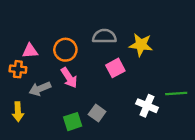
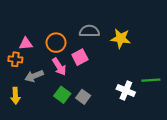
pink square: (115, 68) -> (80, 57), moved
green square: (73, 122) -> (62, 95), moved, turned -35

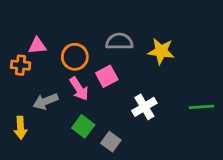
pink triangle: (26, 44) -> (37, 46), moved
orange cross: (15, 59) -> (21, 65), moved
white cross: (126, 91) -> (144, 107), moved, turned 36
gray square: (83, 97) -> (111, 142), moved

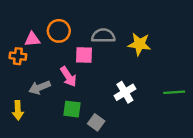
orange circle: (75, 57) -> (59, 31), moved
pink square: (107, 76) -> (84, 55), moved, turned 30
green square: (83, 126) -> (72, 109), turned -30

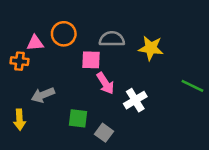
pink arrow: (68, 77) -> (105, 83), moved
green line: (174, 92) -> (192, 86), moved, turned 30

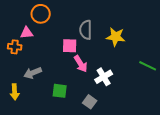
orange circle: (64, 34) -> (41, 14), moved
gray semicircle: (112, 39) -> (86, 30), turned -90
gray square: (104, 133) -> (90, 102), moved

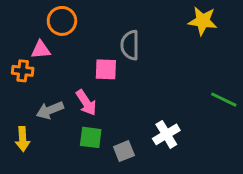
yellow star: (116, 37) -> (203, 21), moved
pink arrow: (81, 64) -> (86, 103), moved
white cross: (104, 77) -> (166, 134), moved
gray square: (90, 102) -> (124, 151), moved, turned 32

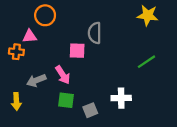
green line: (224, 100) -> (147, 62), moved, turned -60
white cross: (166, 134) -> (121, 98), turned 30

